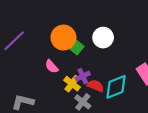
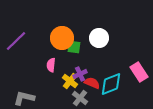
green square: (76, 47) -> (74, 47), turned -32
pink semicircle: (52, 66) -> (51, 65), turned 48

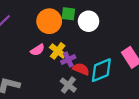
green square: (74, 47) -> (68, 14), moved
pink semicircle: (51, 65) -> (37, 50), turned -128
yellow cross: (70, 81) -> (58, 51), moved

